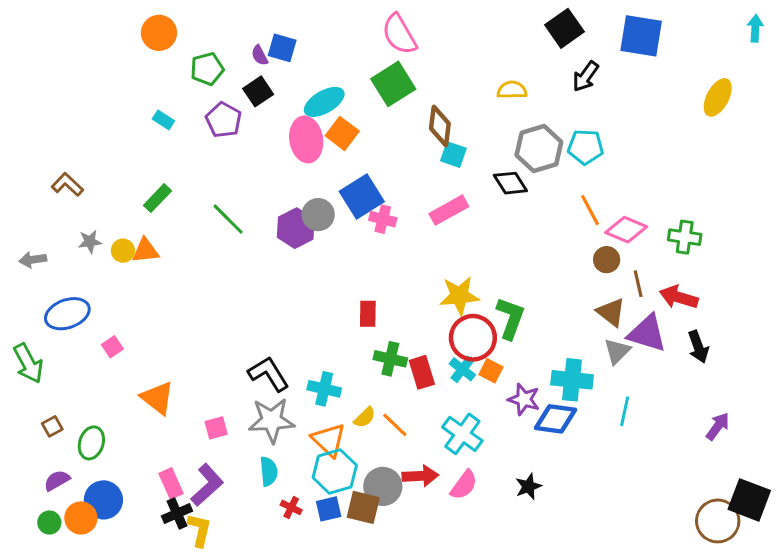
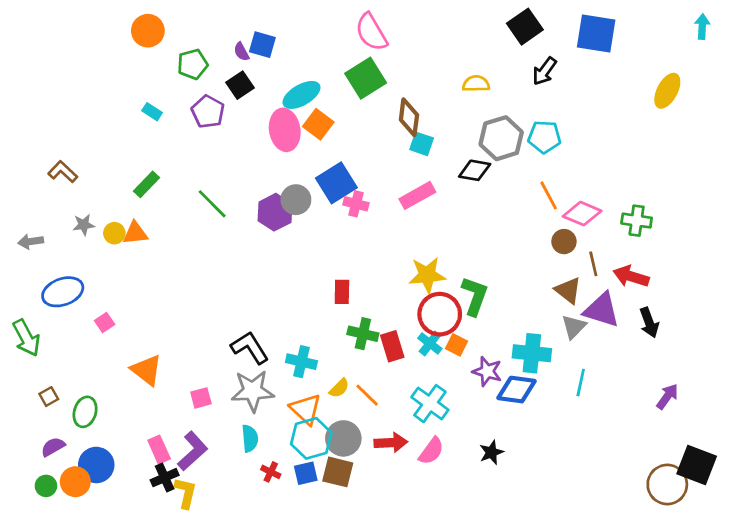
black diamond: (510, 183) -> (475, 170), turned -48
gray circle: (383, 486) -> (343, 438), moved

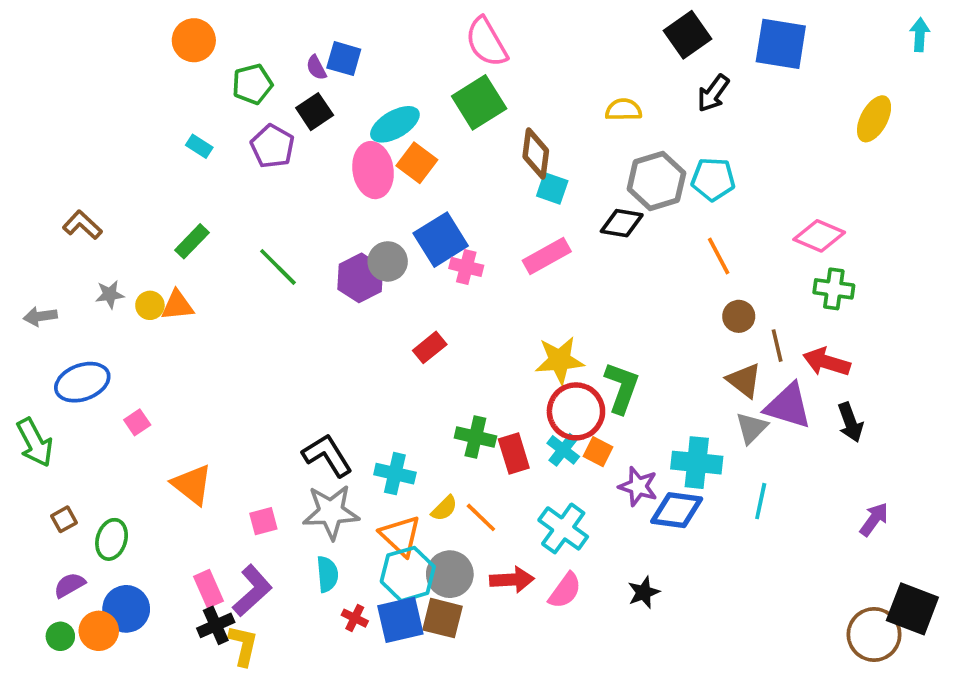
pink diamond: (582, 214) -> (819, 236), moved
red rectangle: (342, 292) -> (430, 347), moved, turned 50
blue square: (306, 473) -> (400, 620), size x1.5

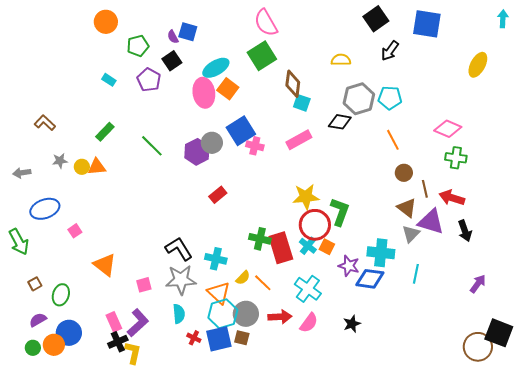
red rectangle: (430, 347) -> (218, 195), moved
red rectangle: (514, 453) -> (281, 248), size x1.4
brown square: (443, 618) -> (242, 338), size x0.7

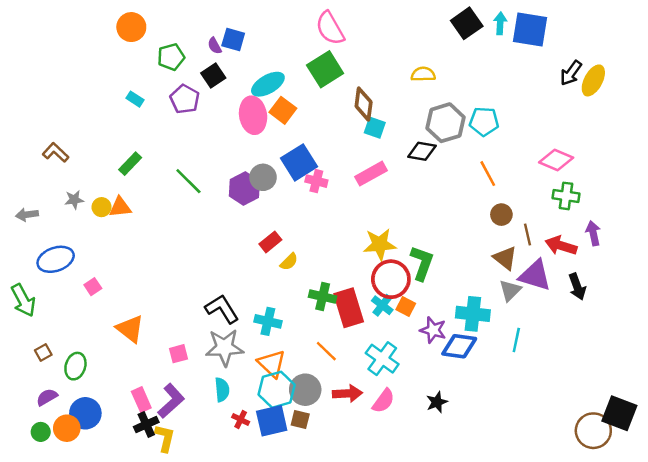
cyan arrow: (503, 19) -> (500, 23), moved
black arrow: (390, 51) -> (571, 73), moved
yellow semicircle: (243, 278) -> (289, 262), moved
purple arrow: (478, 284) -> (593, 233), moved, turned -48

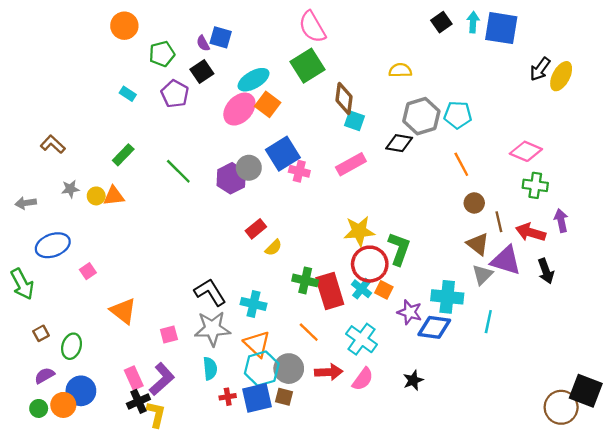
black square: (467, 23) -> (441, 22), size x0.7
pink ellipse: (253, 115) -> (239, 109), turned 52
red cross: (241, 419) -> (228, 397), turned -35

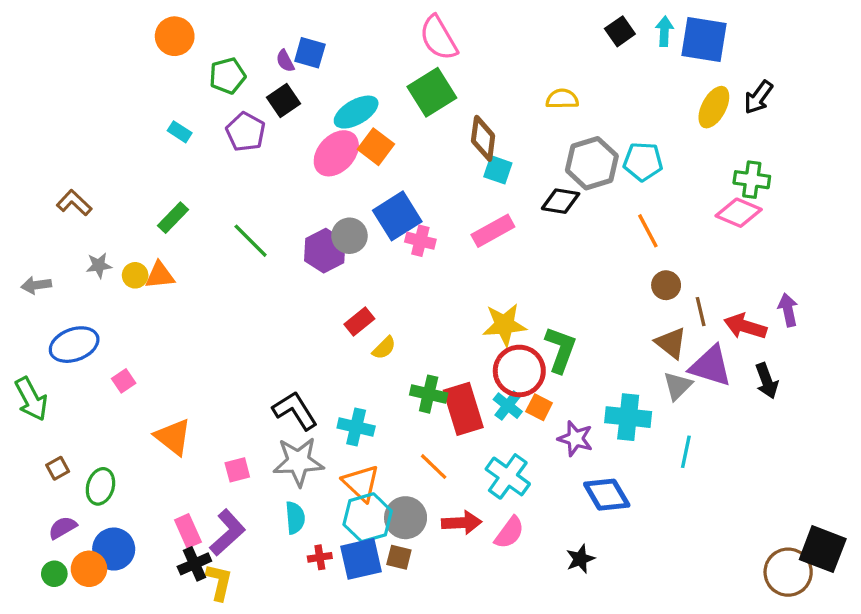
yellow ellipse: (561, 76) -> (714, 107), moved
green cross: (535, 185) -> (752, 180), moved
blue diamond: (434, 327) -> (607, 495), moved, turned 52
black star: (413, 380) -> (580, 559), moved

